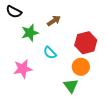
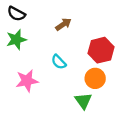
green star: (30, 33) -> (16, 40), moved

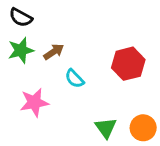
brown arrow: (63, 24) -> (54, 52), moved
orange circle: (95, 78) -> (143, 128), moved

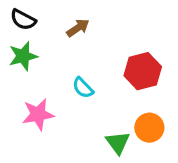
brown arrow: (54, 52) -> (78, 28), moved
orange circle: (143, 128) -> (149, 128), moved

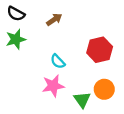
pink star: (38, 114) -> (53, 86), moved

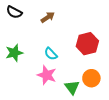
green star: (16, 39) -> (14, 53), moved
pink star: (53, 86) -> (47, 75), turned 30

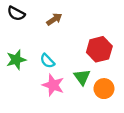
cyan semicircle: (51, 54) -> (47, 61), moved
green triangle: (72, 87) -> (82, 77), moved

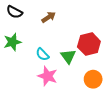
green star: (16, 60) -> (12, 42), moved
green triangle: (82, 77) -> (68, 56), moved

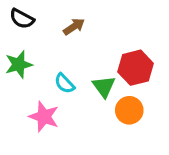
pink star: (48, 76) -> (44, 117), moved
orange circle: (93, 79) -> (129, 110), moved

